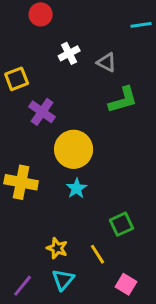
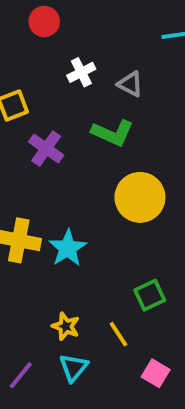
green L-shape: (123, 100) -> (113, 133), moved, turned 40
yellow circle: (74, 149) -> (140, 197), moved
cyan star: (77, 188) -> (68, 248), moved, size x1.4

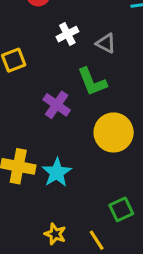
green L-shape: (113, 133) -> (92, 82), turned 44
purple cross: (46, 149) -> (57, 105), moved

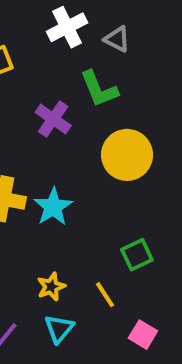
white cross: (67, 34) -> (67, 27), size x1.4
yellow star: (55, 234) -> (51, 287), turned 30

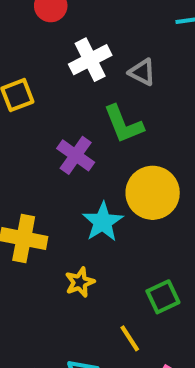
cyan star: (53, 207) -> (103, 222), moved
yellow star: (51, 287) -> (80, 282), moved

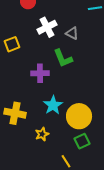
purple cross: (76, 155) -> (40, 73), turned -36
yellow circle: (153, 193) -> (79, 116), moved

